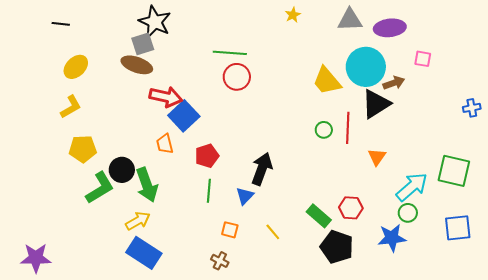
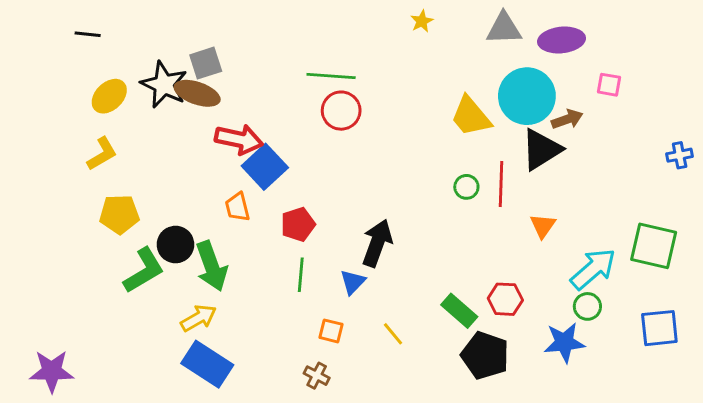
black star: (155, 22) -> (164, 85), moved

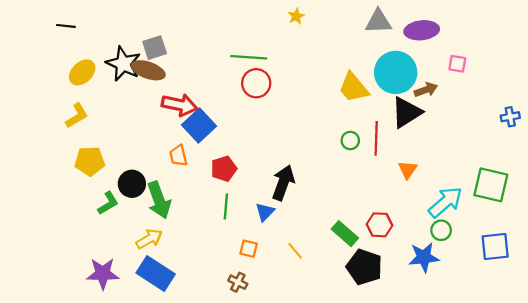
yellow star: (422, 21) -> (296, 16), moved
green L-shape: (144, 270) -> (108, 203), size x0.7
purple star: (52, 371) -> (103, 274), moved

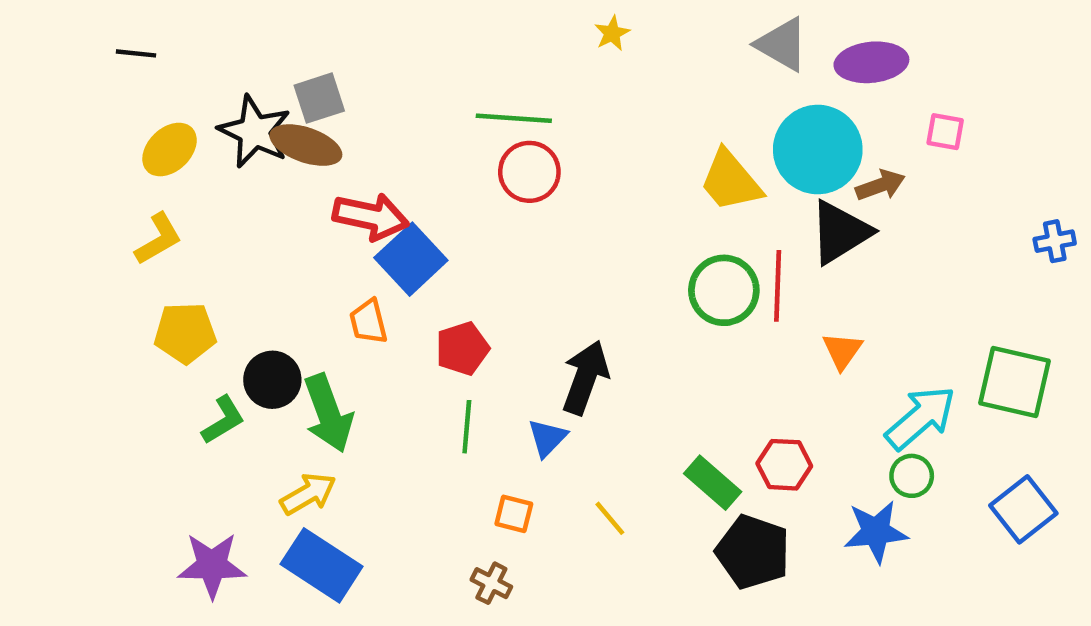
gray triangle: (378, 22) -> (782, 44), turned 32
green circle: (350, 141) -> (724, 290), size x1.8
blue square: (495, 246) -> (1023, 509), turned -32

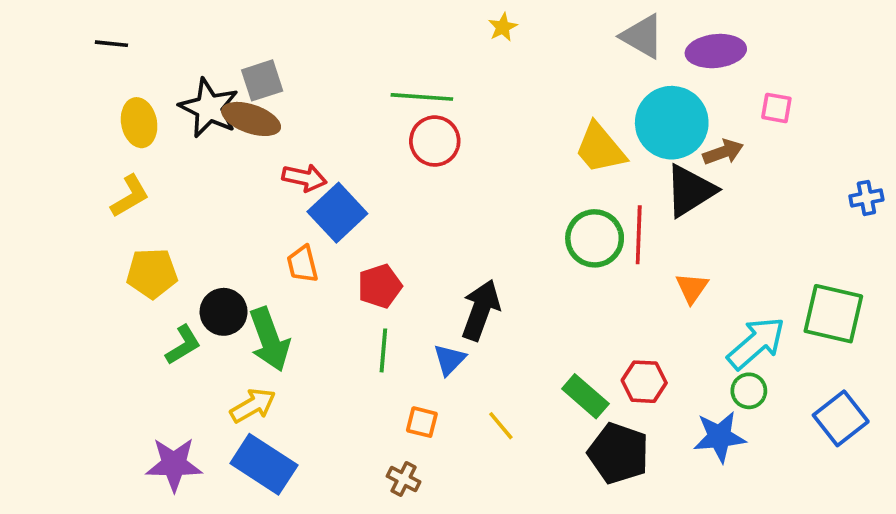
yellow ellipse: (170, 150) -> (139, 123), turned -57
red arrow: (371, 217) -> (304, 178), size x0.7

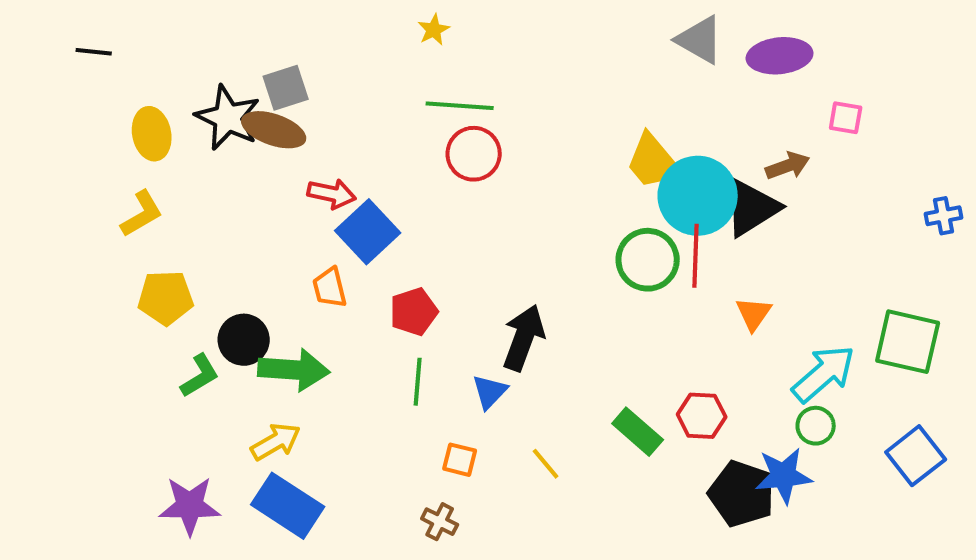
yellow star: (503, 27) -> (434, 30), moved
black line: (111, 44) -> (94, 52), moved
cyan circle: (672, 123) -> (698, 196), moved
green arrow: (269, 339) -> (294, 370), turned -66
black pentagon: (618, 453) -> (742, 494), moved

